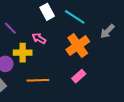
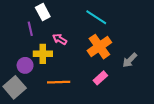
white rectangle: (47, 12) -> (43, 12), moved
purple line: (10, 28) -> (30, 29), turned 32
gray arrow: (107, 31) -> (130, 60), moved

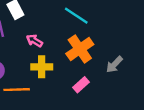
yellow cross: (43, 54) -> (42, 67), moved
orange line: (59, 82) -> (17, 90), moved

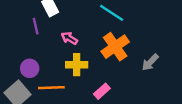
pink rectangle: (81, 85) -> (102, 91), moved

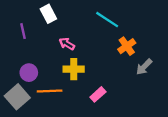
purple line: (36, 26) -> (23, 31), moved
orange cross: (115, 47) -> (127, 46), moved, size x0.7

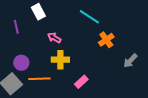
gray arrow: (144, 67) -> (130, 61), moved

